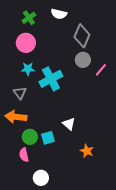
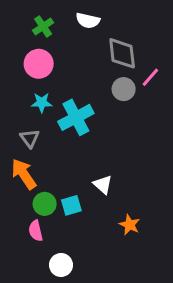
gray diamond: (82, 36) -> (122, 53), turned -30
pink line: (101, 70) -> (150, 77), moved
orange arrow: (16, 117) -> (24, 174), turned 50

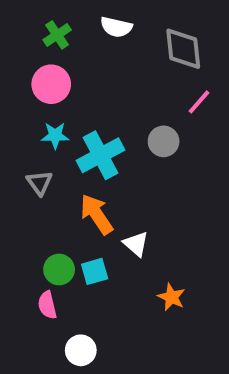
gray diamond: (122, 53) -> (183, 49), moved
gray circle: (124, 89) -> (164, 141), moved
orange arrow: (24, 174) -> (97, 214), moved

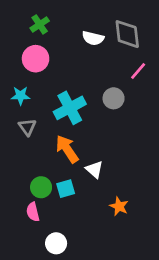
white semicircle: (116, 27) -> (93, 38), moved
cyan star: (55, 135) -> (21, 96), moved

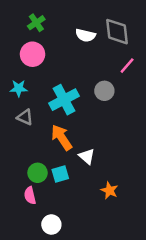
gray triangle: (27, 127) -> (25, 117), turned -30

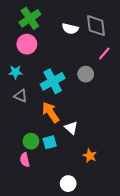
green cross: (36, 23) -> (30, 18), size x1.5
white circle: (51, 224) -> (68, 184), moved

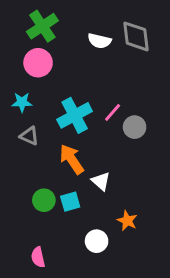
pink line: (104, 53) -> (113, 112), moved
gray circle: (86, 74) -> (135, 127), moved
pink semicircle: (25, 160) -> (38, 257), moved
white circle: (68, 184) -> (97, 241), moved

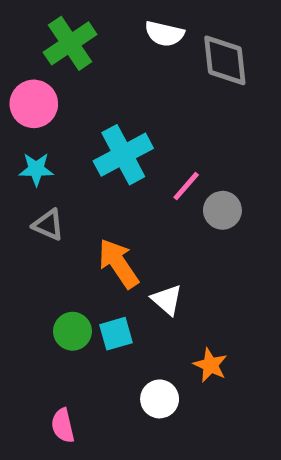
white semicircle: (99, 41) -> (164, 34), moved
pink circle: (38, 63) -> (34, 104), moved
cyan cross: (75, 115) -> (123, 155), moved

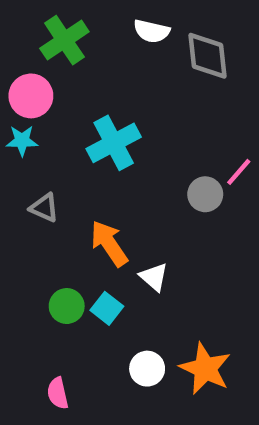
cyan star: (36, 169) -> (22, 141), moved
pink line: (186, 186) -> (239, 172), moved
cyan square: (116, 334) -> (107, 308), turned -36
orange star: (210, 365) -> (205, 369), moved, size x1.6

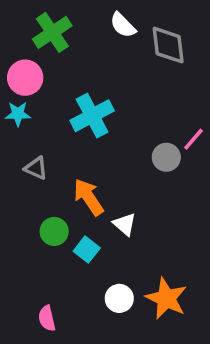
white semicircle: (152, 31) -> (123, 25), turned 32
green circle: (67, 306) -> (54, 231), moved

